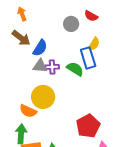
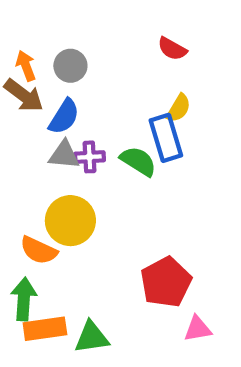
orange arrow: (22, 14) -> (26, 66), moved
gray circle: (71, 24) -> (70, 66), moved

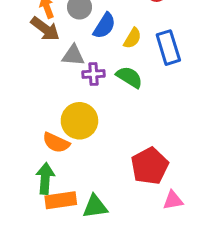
yellow semicircle: (179, 108) -> (132, 38), moved
blue semicircle: (64, 117) -> (104, 26), moved
blue rectangle: (166, 138) -> (168, 48), moved
gray triangle: (64, 155) -> (73, 55), moved

